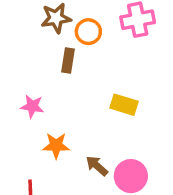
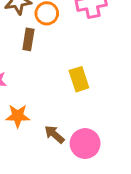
yellow rectangle: (124, 105) -> (79, 79), turned 55

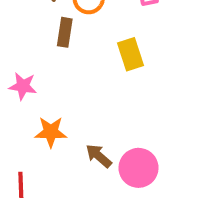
yellow rectangle: (79, 79) -> (131, 54), moved

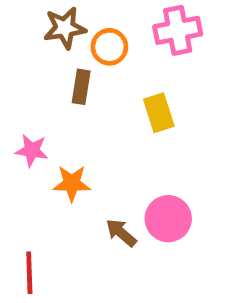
orange star: (51, 132) -> (72, 183), moved
pink circle: (138, 168) -> (168, 219), moved

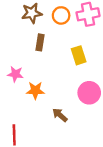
orange circle: (109, 47) -> (61, 15), moved
pink circle: (168, 219) -> (89, 93), moved

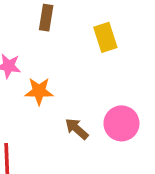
pink circle: (89, 93) -> (121, 123), moved

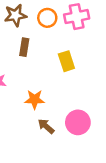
orange star: (39, 91) -> (35, 99), moved

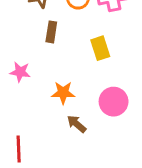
pink circle: (78, 122) -> (114, 102), moved

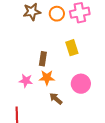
brown rectangle: (51, 32) -> (43, 59), moved
pink star: (20, 72) -> (26, 81), moved

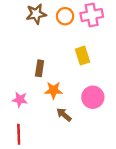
brown rectangle: (43, 59) -> (40, 68), moved
pink star: (26, 81) -> (20, 100), moved

